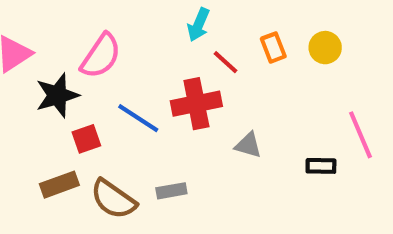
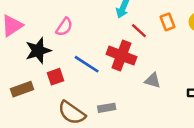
pink semicircle: (101, 56) -> (64, 27), size x0.7
red cross: (196, 104) -> (121, 56), turned 32
brown rectangle: (59, 185) -> (22, 89), moved

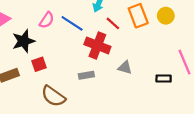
orange rectangle: (168, 22) -> (138, 16), size x1.5
blue line: (87, 64) -> (72, 23), moved
gray rectangle: (107, 108) -> (86, 75), moved

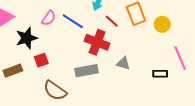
yellow circle: (166, 16) -> (162, 24), moved
gray rectangle: (86, 75) -> (87, 71), size x1.5

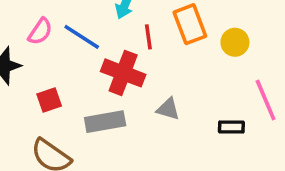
red line: (112, 21) -> (148, 37), turned 40
red square: (41, 60) -> (49, 100), moved

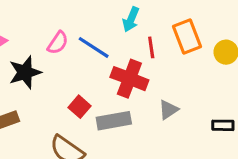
red square: (49, 100) -> (80, 107), moved, turned -30
gray triangle: (168, 109) -> (168, 110), turned -50

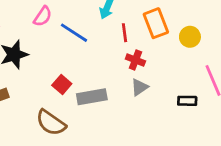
pink semicircle: (58, 43) -> (43, 16), moved
red cross: (129, 79) -> (135, 60), moved, size x0.6

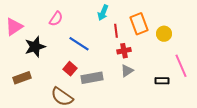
blue line: (74, 33) -> (79, 44), moved
red cross: (135, 60) -> (124, 51), turned -32

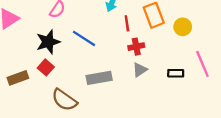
black star: (35, 47) -> (48, 42), moved
red square: (70, 69) -> (46, 67), moved
black rectangle: (162, 81) -> (176, 73), moved

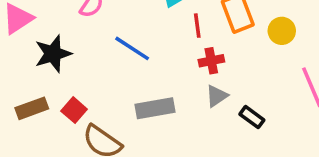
black star: (48, 42) -> (53, 54), moved
red square: (46, 67) -> (74, 110), moved
black rectangle: (176, 73) -> (252, 117), moved, turned 35

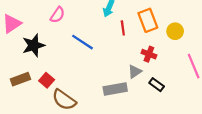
red cross: (211, 61) -> (149, 54), moved, turned 32
gray rectangle: (155, 108) -> (115, 89), moved

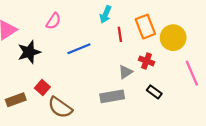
yellow circle: (175, 31) -> (173, 38), size x1.5
blue line: (83, 42) -> (79, 49), turned -55
gray triangle: (135, 72) -> (125, 72), moved
brown rectangle: (20, 79) -> (16, 100), moved

